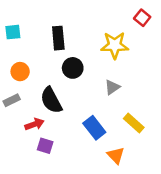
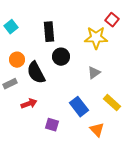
red square: (142, 18) -> (112, 20), moved
cyan square: (13, 32) -> (11, 27), turned -32
black semicircle: (51, 100) -> (36, 73), moved
purple square: (45, 146) -> (52, 125), moved

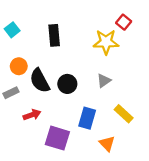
black circle: (61, 57) -> (67, 84), moved
blue rectangle: (79, 107) -> (87, 118), turned 54
purple square: (52, 125) -> (57, 138), size x1.6

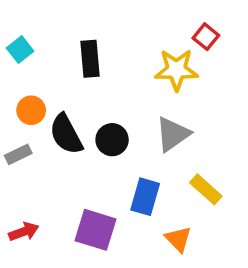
gray triangle: (104, 81) -> (173, 134), size x1.5
red arrow: (32, 115) -> (24, 232), moved

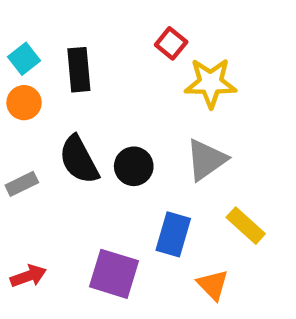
red square: (206, 37) -> (171, 43), moved
black rectangle: (90, 59) -> (79, 70), moved
orange circle: (31, 110) -> (24, 103), moved

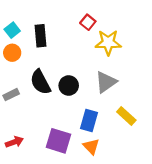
orange triangle: (213, 285) -> (91, 146), moved

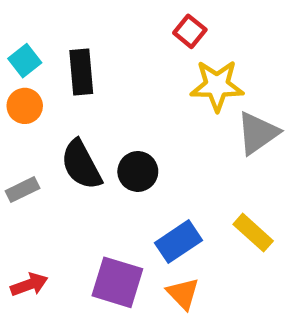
red square: (88, 22) -> (190, 31), moved
gray triangle: (106, 82) -> (258, 133), moved
blue rectangle: (89, 121) -> (179, 242), turned 40

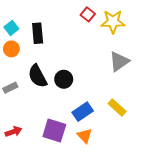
yellow star: (217, 86) -> (113, 22), moved

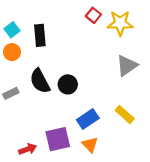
purple square: (54, 131) -> (58, 139), turned -30
red arrow: (13, 132) -> (28, 149), moved

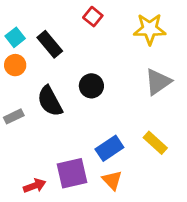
red square: (93, 15) -> (93, 17), moved
black rectangle: (40, 35) -> (50, 44), turned -35
black circle: (68, 84) -> (91, 86), moved

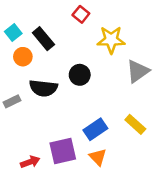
yellow star: (150, 29) -> (111, 40), moved
orange circle: (15, 65) -> (23, 57), moved
black semicircle: (50, 101) -> (43, 88), turned -56

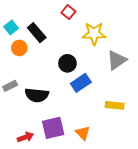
black semicircle: (43, 88) -> (37, 95), moved
yellow rectangle: (135, 124) -> (115, 105), turned -36
blue rectangle: (95, 129) -> (81, 83), moved

